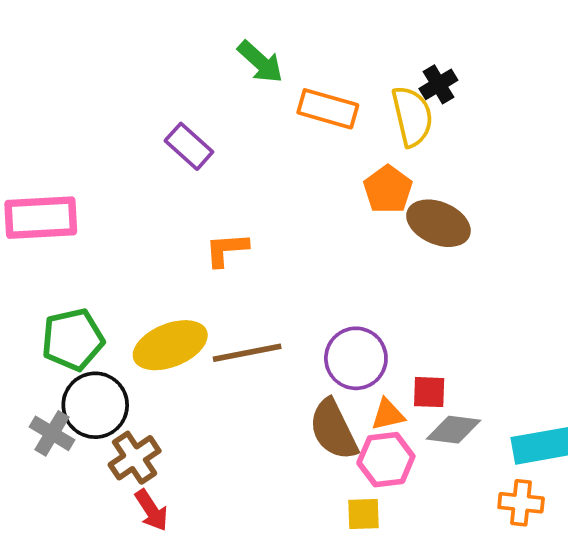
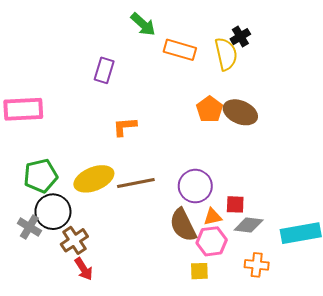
purple rectangle: (189, 146) -> (104, 70), turned 65
orange pentagon: (388, 189) -> (210, 109), moved
orange cross: (521, 503) -> (257, 265), moved

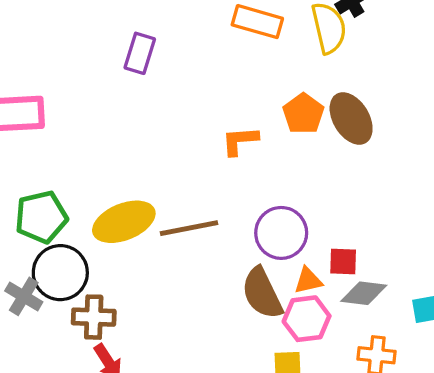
brown ellipse: (240, 112) -> (351, 118), turned 36
orange L-shape: (125, 127) -> (240, 141), moved
brown cross: (74, 240) -> (94, 317), turned 36

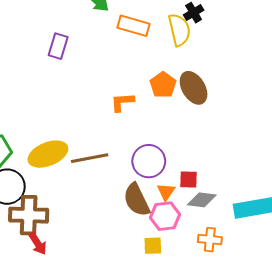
orange triangle: (308, 281) -> (166, 192), turned -42
brown cross: (94, 317) -> (29, 215), size x1.4

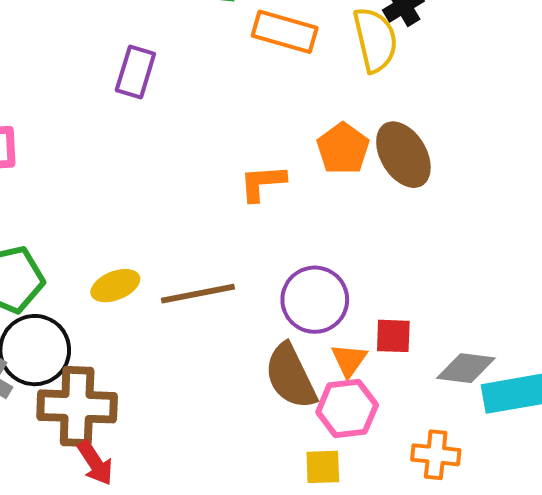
yellow ellipse: (48, 154) -> (115, 286), size x0.6
gray diamond: (202, 200) -> (466, 368), moved

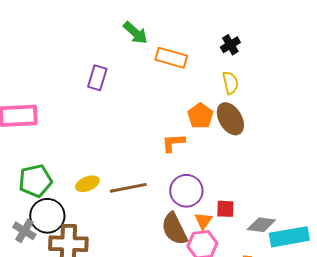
yellow semicircle: (375, 40) -> (230, 83), moved, size x0.7
orange L-shape: (262, 183) -> (173, 143), moved

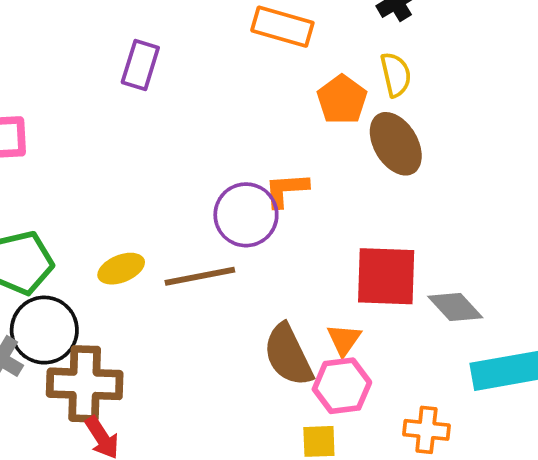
orange pentagon: (200, 116) -> (342, 100), moved
purple circle: (186, 191) -> (246, 215), moved
red square: (225, 209) -> (386, 276), moved, size x1.8
gray diamond: (261, 225) -> (455, 307), moved, turned 40

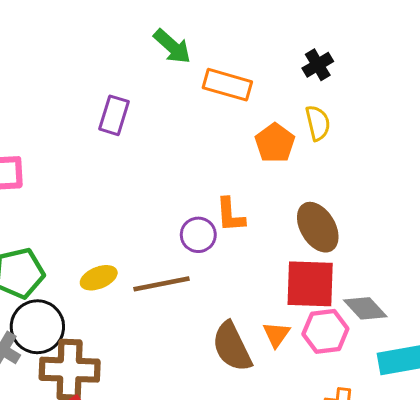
brown ellipse: (396, 144) -> (318, 227), moved
orange L-shape: (286, 190) -> (230, 215), turned -90
purple circle: (246, 215) -> (198, 235), size x0.7
pink hexagon: (342, 386) -> (325, 331), moved

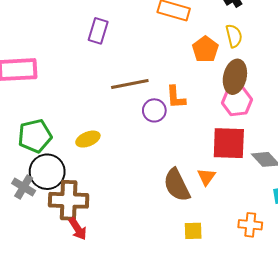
brown ellipse: (318, 227) -> (235, 77), moved, turned 44
brown line: (161, 284) -> (130, 84), moved
pink hexagon: (325, 331) -> (237, 101), moved

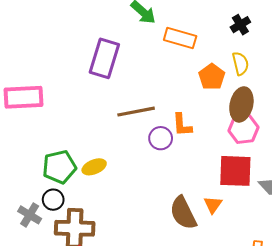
purple rectangle: (98, 31) -> (104, 58), size x1.5
green pentagon: (35, 136) -> (59, 167), moved
black circle: (47, 172) -> (53, 200), size x0.6

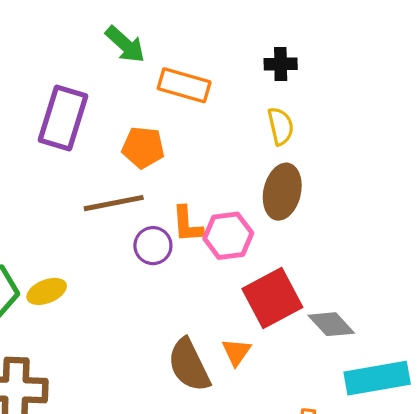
black cross: (240, 25) -> (281, 64), turned 30
orange pentagon: (212, 77) -> (143, 147), moved, turned -30
pink hexagon: (243, 129) -> (228, 236), moved
red square: (235, 171) -> (272, 298), turned -30

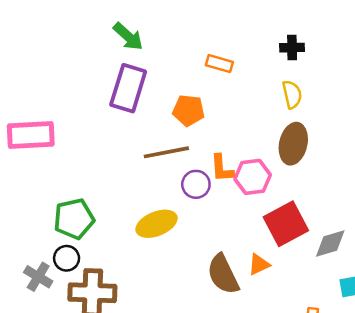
green arrow: (125, 44) -> (128, 36), moved
orange rectangle: (184, 85) -> (219, 64), size x0.7
yellow ellipse: (47, 291) -> (157, 224), moved, size x1.4
gray diamond: (331, 324) -> (330, 243), turned -64
orange triangle: (236, 352) -> (259, 264), turned 30

